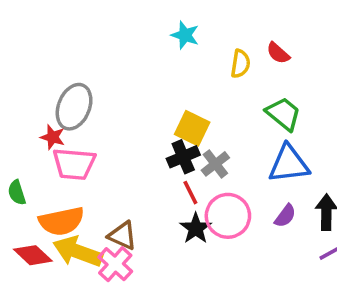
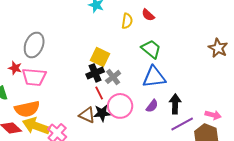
red star: (53, 137) -> (15, 68), moved
black star: (196, 228) -> (102, 113), turned 30
brown triangle: (122, 236) -> (87, 115), moved

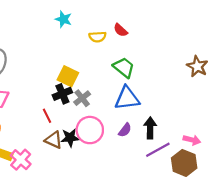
yellow semicircle: (127, 21) -> (97, 37), turned 77
red line: (99, 93) -> (47, 116), moved

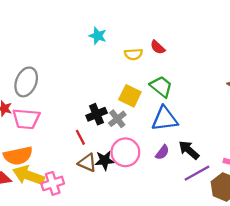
yellow square: (68, 76) -> (130, 96), moved
black arrow: (150, 128) -> (189, 150), turned -50
pink cross: (21, 160) -> (53, 183), turned 30

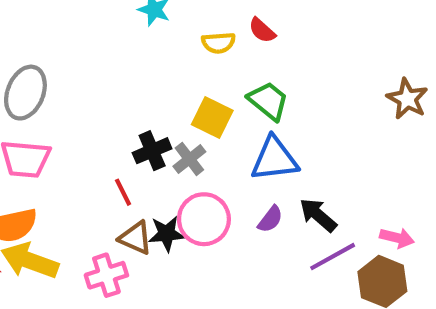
pink cross: (53, 183) -> (106, 275), moved

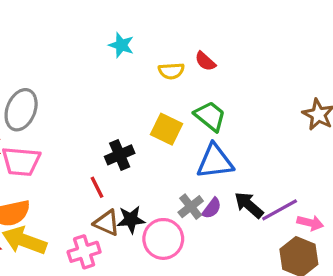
gray cross: (189, 159) -> (191, 207), moved
pink circle: (204, 219) -> (163, 239), moved
purple line: (333, 257) -> (280, 210), moved

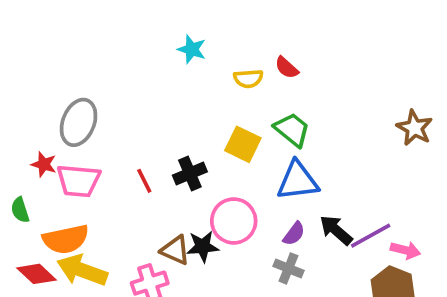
red line: (97, 187) -> (144, 181), moved
gray cross: (191, 207) -> (288, 268), moved, turned -30
pink circle: (163, 239) -> (234, 221), moved

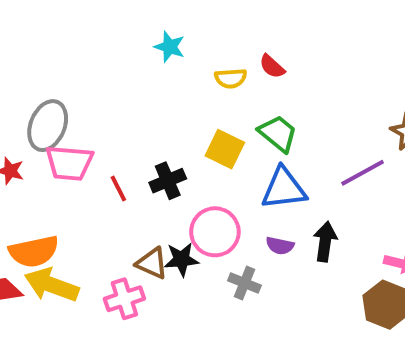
pink trapezoid: (79, 181) -> (69, 163), moved
black arrow: (336, 230) -> (325, 242), turned 57
purple semicircle: (294, 234) -> (280, 246), turned 65
purple line: (371, 236) -> (363, 173), moved
gray cross: (288, 268) -> (244, 283), moved

